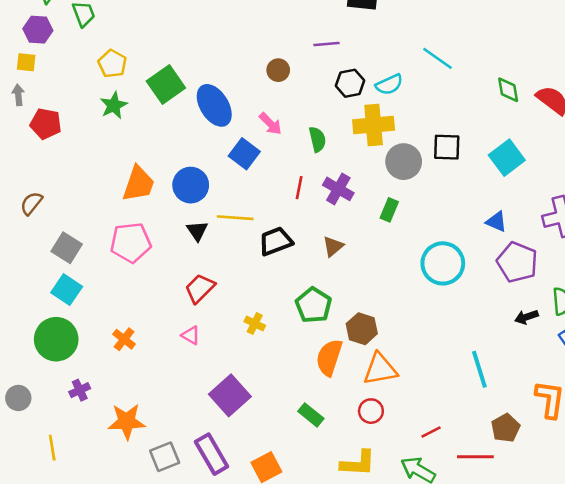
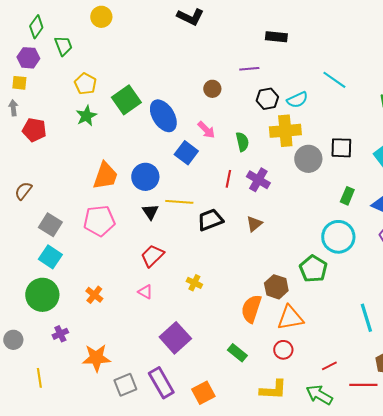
green rectangle: (389, 210) -> (347, 196), moved
green pentagon: (313, 305) -> (313, 269), moved

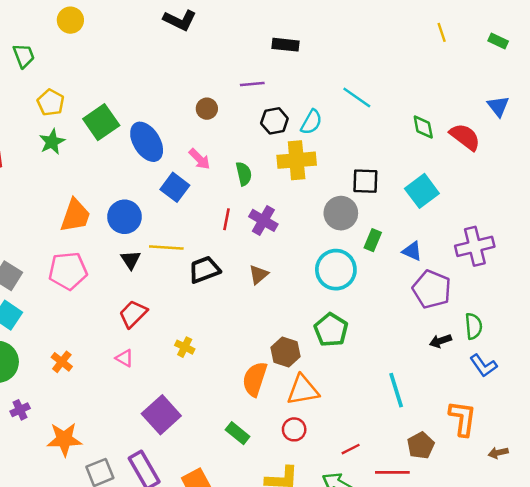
cyan semicircle: (297, 100) -> (311, 122), turned -35
gray circle: (308, 159) -> (341, 213), moved
cyan circle: (338, 237) -> (336, 270), moved

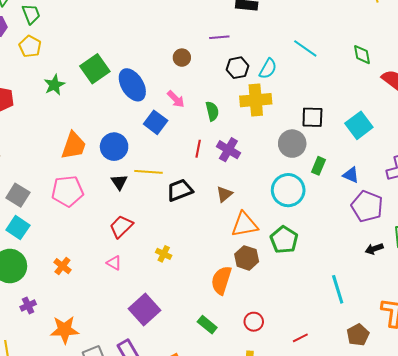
yellow pentagon: (51, 102) -> (30, 46), moved
green diamond: (423, 127) -> (362, 55), moved
orange triangle: (303, 390) -> (245, 225), moved

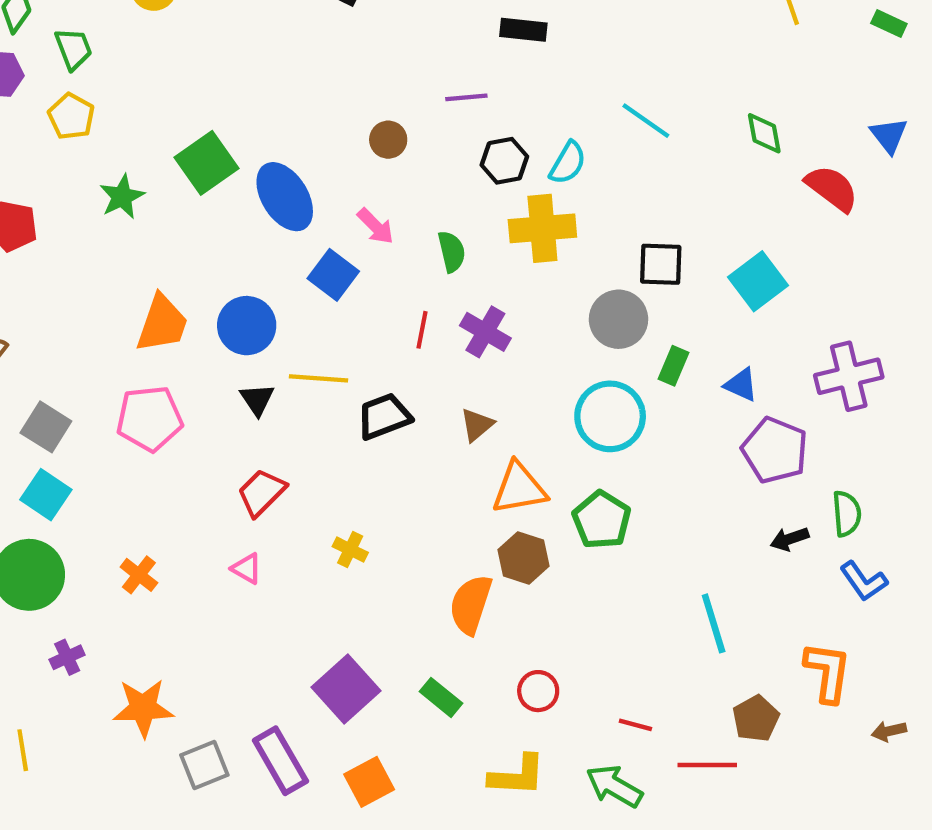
purple square: (144, 310) -> (346, 689), moved
red line: (300, 338) -> (635, 725), turned 42

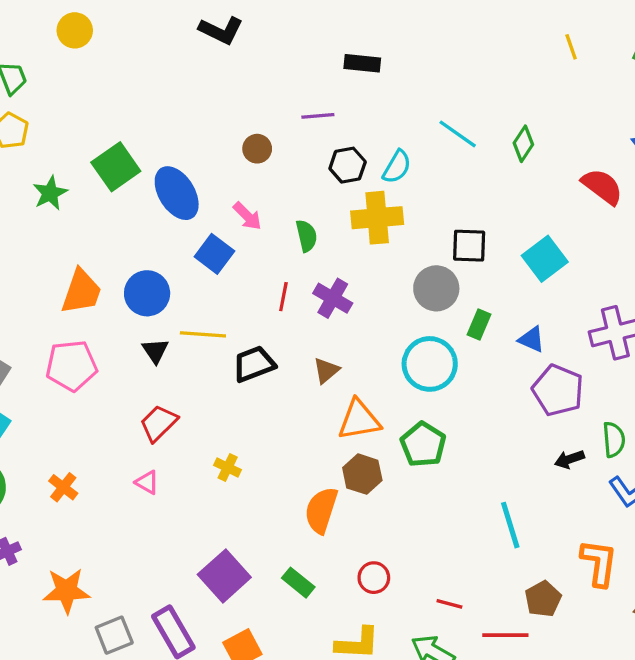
green diamond: (764, 133) -> (523, 144), moved, turned 44

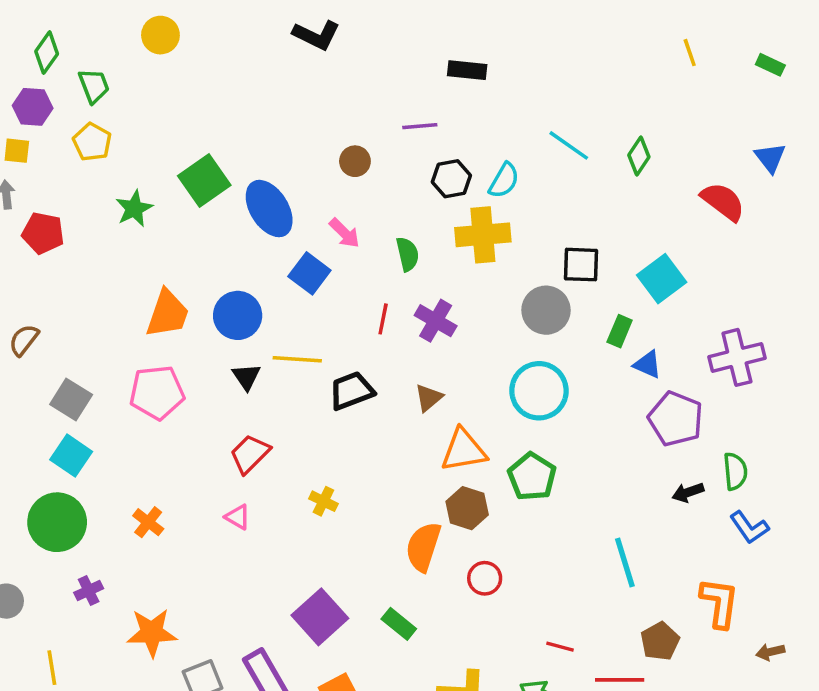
green rectangle: (479, 325) -> (620, 331), moved
red circle: (374, 578) -> (485, 578), moved

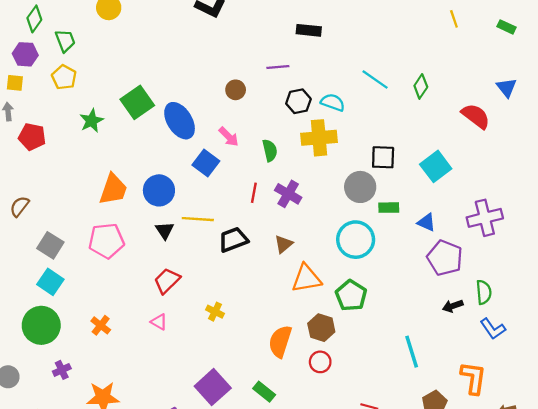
cyan semicircle: (504, 180) -> (333, 102), turned -100
green rectangle: (620, 331) -> (389, 208), moved, turned 66
brown hexagon: (467, 508) -> (321, 328), moved

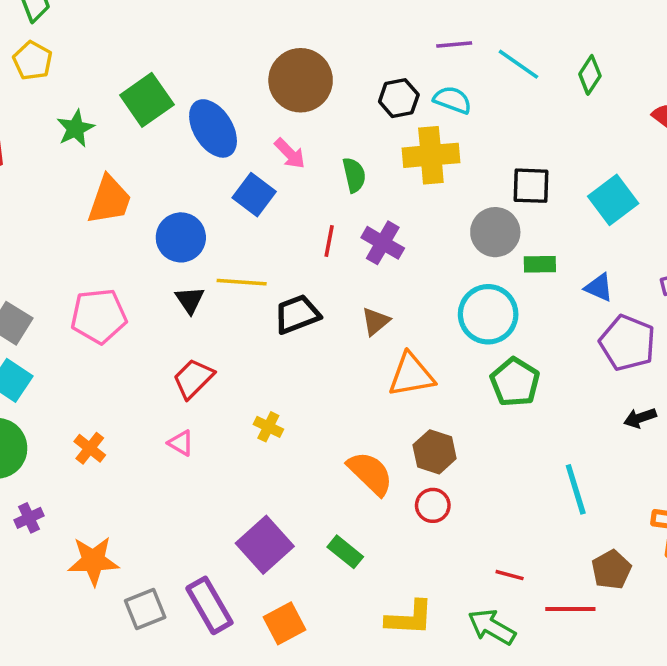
purple line: (278, 67) -> (454, 45), moved
brown circle: (236, 90) -> (301, 80), size x2.0
orange trapezoid: (113, 189) -> (109, 200), moved
green pentagon: (351, 296) -> (515, 382), moved
orange semicircle: (280, 341) -> (370, 473), turned 116

